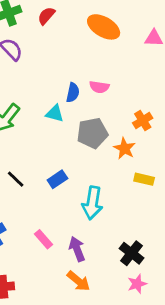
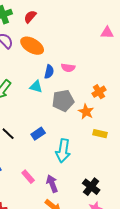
orange ellipse: (104, 27) -> (32, 46), moved

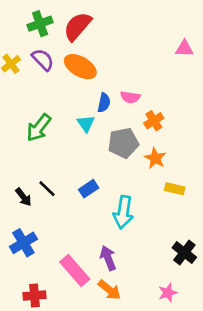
red semicircle: (30, 17) -> (78, 26), size x1.6
cyan triangle: (36, 87) -> (86, 123), turned 40
orange cross: (99, 92) -> (154, 121), moved
pink rectangle: (28, 177) -> (75, 271), moved, size x1.6
black cross: (91, 187) -> (184, 253), moved

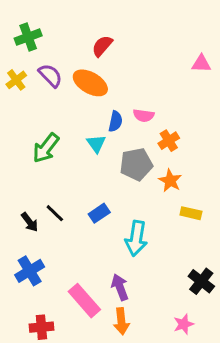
green cross: (40, 24) -> (28, 37), moved
red semicircle: (78, 26) -> (102, 46), moved, size x0.7
orange arrow: (109, 290) -> (121, 321), turned 45

